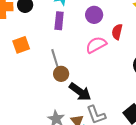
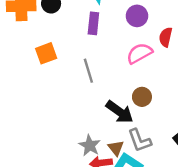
brown circle: (61, 74) -> (142, 97), moved

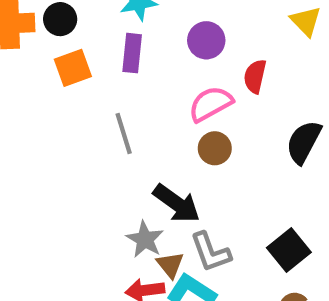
orange square: (46, 53) -> (73, 68), moved
brown circle: (142, 97) -> (215, 148), moved
gray star: (90, 145) -> (145, 239), moved

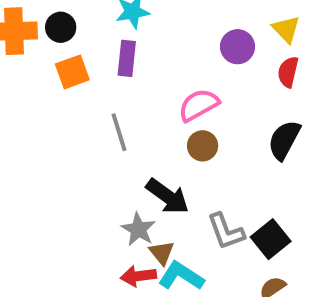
purple circle: (206, 40) -> (238, 47), moved
red semicircle: (255, 76) -> (288, 72), moved
gray L-shape: (211, 252) -> (226, 231), moved

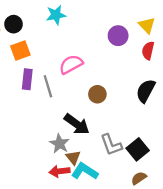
purple rectangle: (127, 58) -> (27, 79), moved
pink semicircle: (199, 105) -> (71, 64), moved

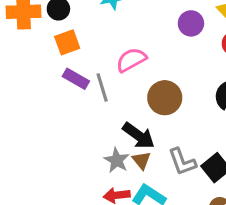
purple rectangle: (27, 79) -> (76, 79), turned -66
brown circle: (97, 94) -> (165, 98), size x1.5
brown triangle: (73, 157) -> (141, 160), moved

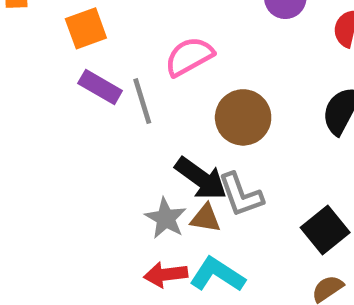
brown triangle: (141, 160) -> (206, 218), turned -42
gray L-shape: (182, 162) -> (241, 195), moved

